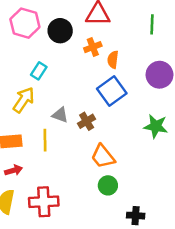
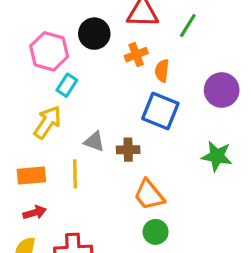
pink hexagon: (25, 23) -> (49, 51), moved
green line: (152, 24) -> (188, 26), moved, turned 30
blue square: (112, 91) -> (160, 111), turned -32
brown cross: (87, 121) -> (128, 150), turned 30

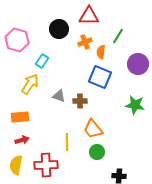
green line: (188, 26) -> (118, 36), moved
pink hexagon: (49, 51) -> (17, 40), moved
yellow line: (75, 174) -> (67, 142), moved

